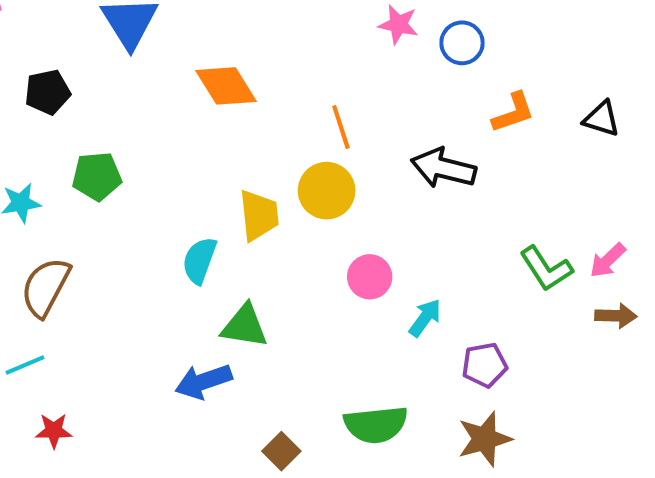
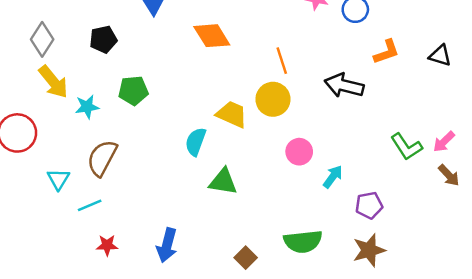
yellow trapezoid: (259, 215) -> (232, 114), turned -60
brown arrow: (616, 316) -> (449, 175), turned 45
blue arrow: (203, 381) -> (167, 245), moved, turned -56

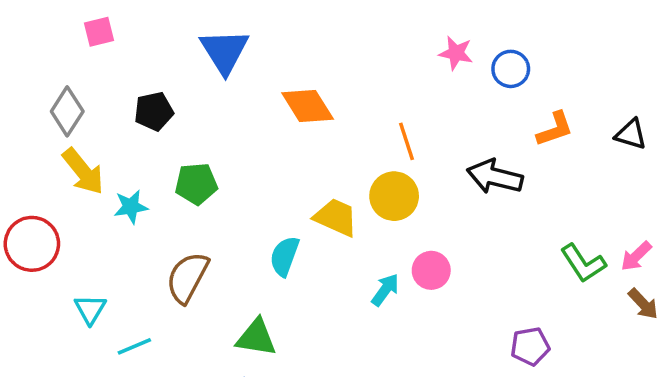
brown semicircle: (102, 158) -> (187, 277), moved
cyan arrow: (333, 177) -> (385, 290), moved
green triangle: (223, 182) -> (256, 337), moved

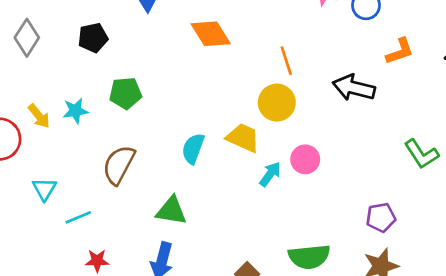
yellow arrow: (83, 171) -> (39, 116), moved, size x0.7
yellow trapezoid: (336, 217) -> (243, 138), moved

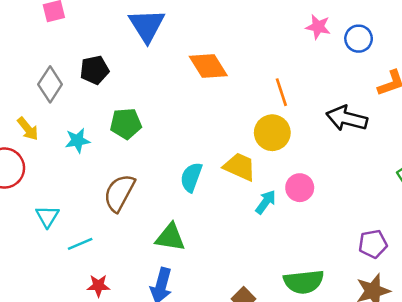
gray diamond: (27, 38) -> (50, 84), moved
yellow arrow: (39, 116) -> (28, 129), moved

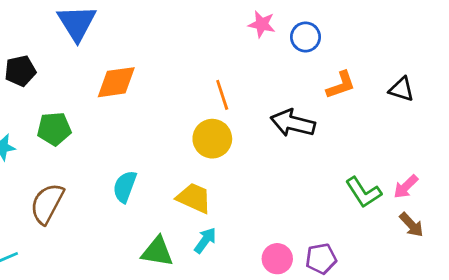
orange diamond: (208, 66) -> (116, 82), moved, turned -66
yellow trapezoid: (240, 167) -> (194, 198), moved
pink circle: (300, 188) -> (277, 259), moved
cyan arrow: (266, 202) -> (205, 240), moved
green triangle: (170, 237) -> (157, 252), moved

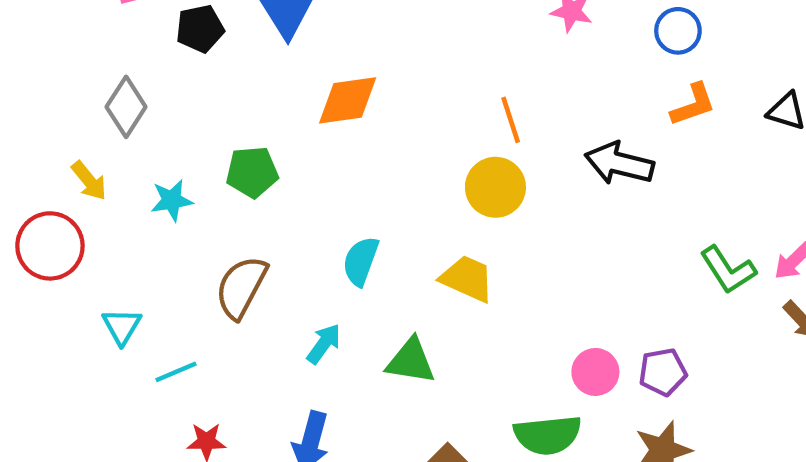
blue circle: (306, 37) -> (678, 31), moved
black pentagon: (20, 71) -> (200, 29), moved
cyan arrow: (205, 240) -> (324, 344), moved

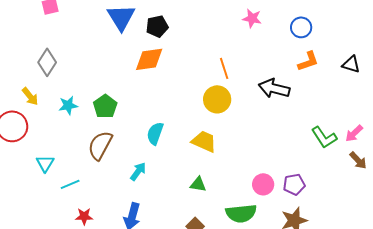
black pentagon: (200, 29) -> (157, 26), moved
green pentagon: (252, 172) -> (105, 106), moved, turned -30
green triangle: (411, 361) -> (198, 184), moved, size x0.7

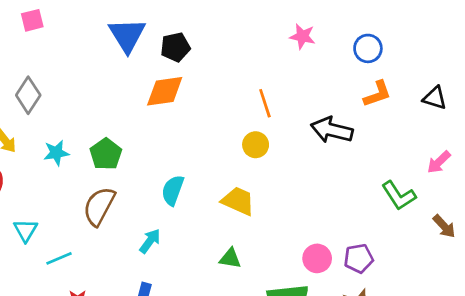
yellow circle: (217, 99) -> (256, 145), size x0.7
pink arrow: (354, 133) -> (439, 162), moved

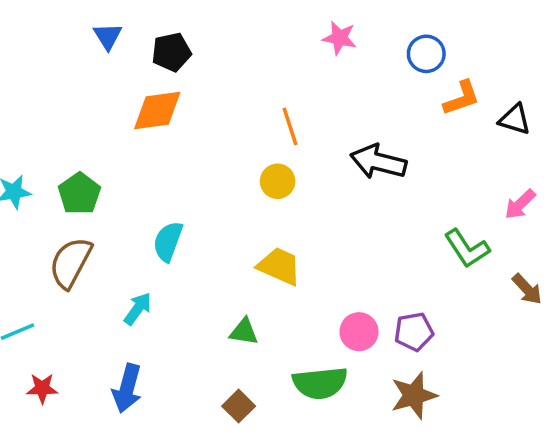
blue triangle: (127, 35) -> (108, 36), size x0.6
orange L-shape: (377, 94) -> (462, 98), moved
yellow trapezoid: (238, 201) -> (279, 266), moved

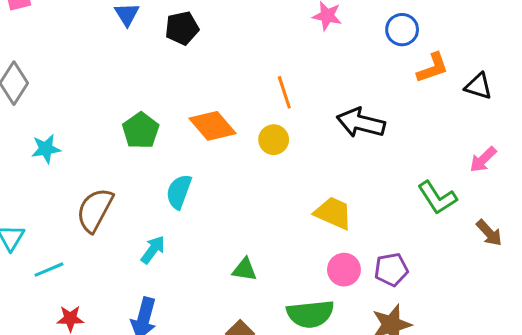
orange diamond: (157, 110) -> (212, 126), moved, turned 57
green pentagon: (79, 194) -> (141, 130), moved
yellow trapezoid: (279, 266) -> (333, 213), moved

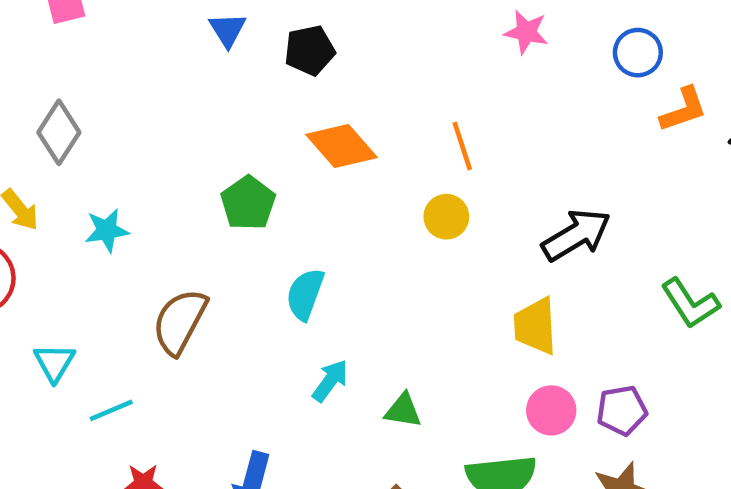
black arrow: (361, 123) -> (576, 235), moved, turned 135
orange diamond: (212, 126) -> (342, 146), moved
yellow trapezoid: (333, 213) -> (535, 326), turned -117
cyan arrow: (153, 250) -> (330, 381), moved

